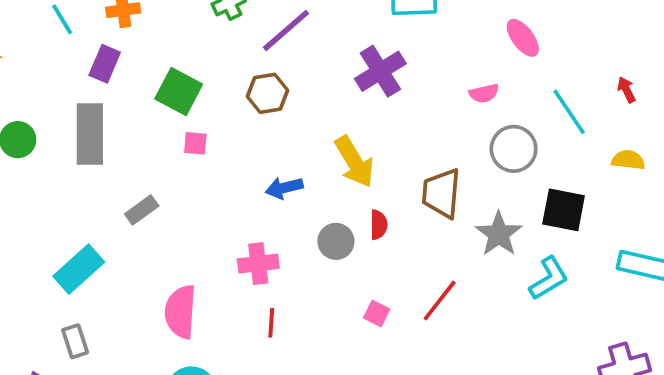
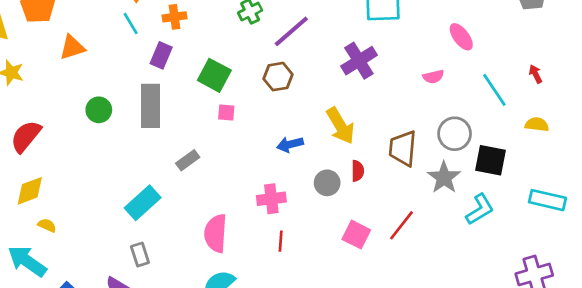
gray circle: (514, 149) -> (455, 134), moved
pink square: (377, 314) -> (356, 235), size x1.5

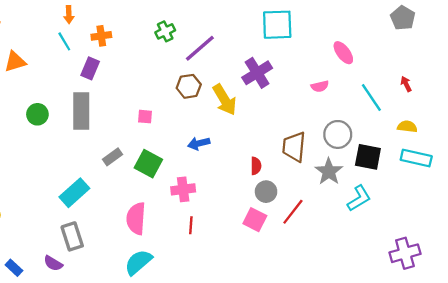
green square: (214, 75) -> (148, 164), moved
yellow arrow: (340, 126) -> (225, 100), moved
gray circle: (327, 183) -> (266, 192), moved
cyan rectangle: (548, 200) -> (416, 158), moved
gray rectangle: (140, 255) -> (72, 236), size x1.4

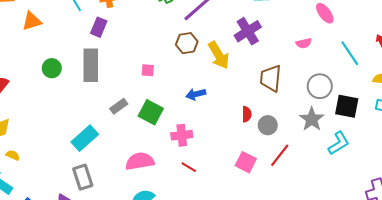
brown trapezoid: (294, 147) -> (271, 78), moved
gray circle: (266, 192) -> (268, 125), moved
pink semicircle: (136, 219) -> (140, 161), turned 76
red line: (191, 225) -> (189, 167), turned -63

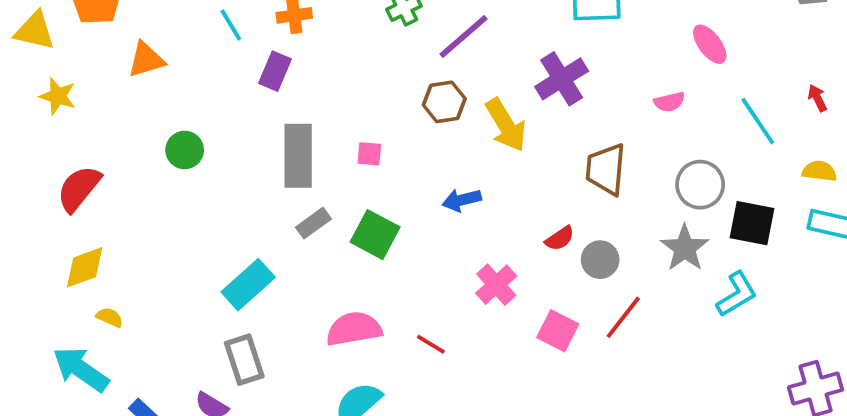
gray rectangle: (91, 65) -> (298, 156), moved
red semicircle: (247, 114) -> (560, 238), turned 56
pink cross: (182, 135) -> (496, 285), moved, turned -35
red line: (189, 167) -> (431, 344), moved

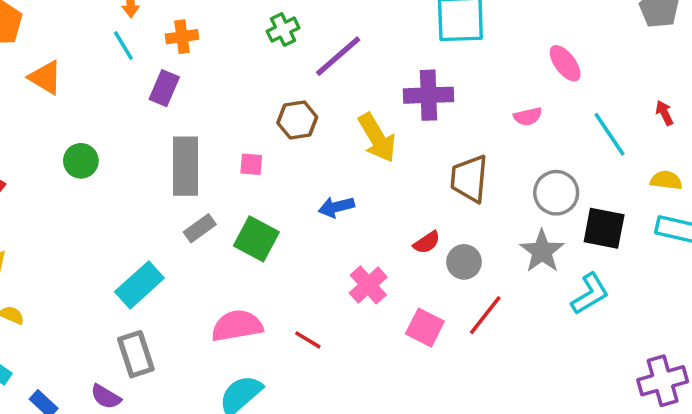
orange triangle: (146, 60) -> (45, 77), turned 48
purple cross: (562, 79) -> (429, 95), turned 30
brown hexagon: (444, 102) -> (297, 120), moved

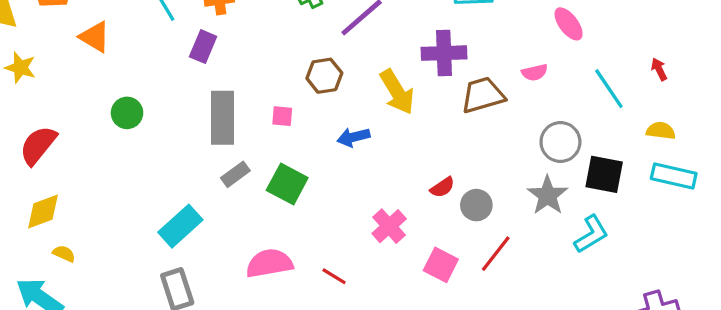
brown trapezoid: (469, 179) -> (483, 95), moved, turned 69
blue arrow: (336, 207) -> (353, 137), moved

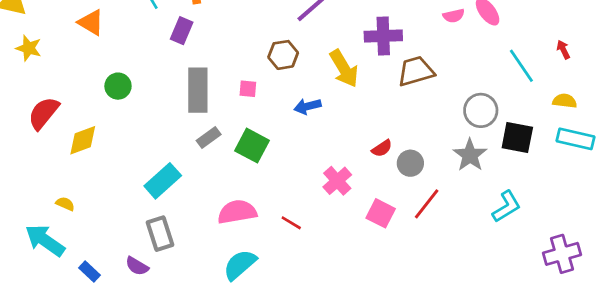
pink semicircle: (535, 72) -> (454, 16), moved
yellow diamond: (43, 212) -> (83, 140), moved
cyan L-shape: (591, 234) -> (506, 207), moved

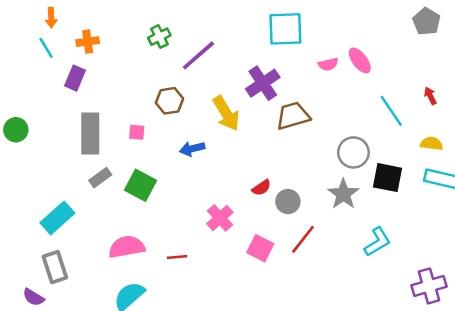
purple cross: (383, 36) -> (263, 83), turned -32
red line: (291, 223) -> (177, 257), turned -36

